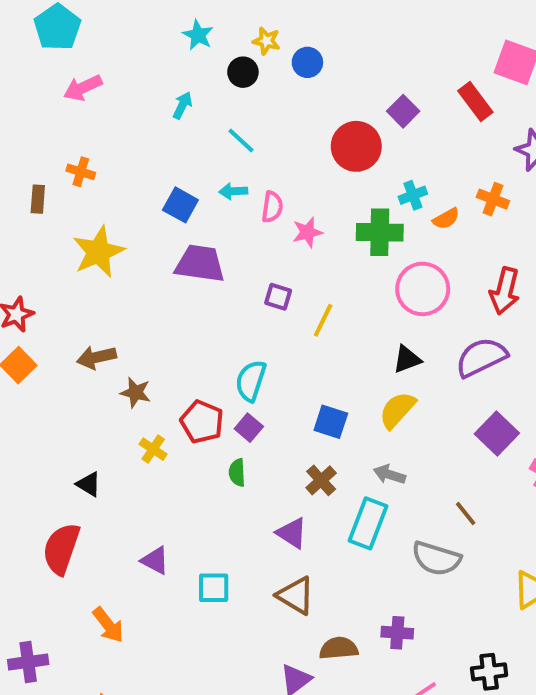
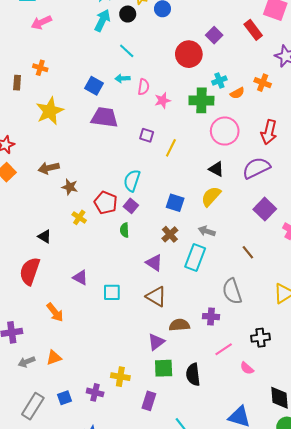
cyan arrow: (182, 105) -> (102, 20), moved, size x1.5
black triangle: (407, 359) -> (216, 169), turned 49
gray semicircle: (436, 558) -> (232, 291), moved, turned 55

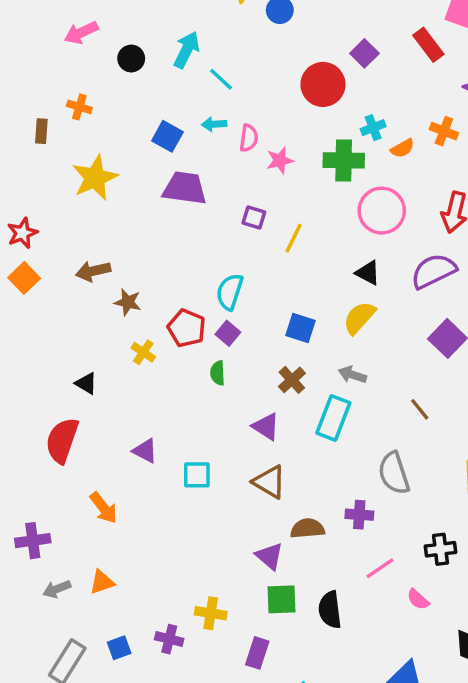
black circle: (128, 14) -> (131, 59), moved
cyan arrow: (102, 20) -> (186, 50), moved
purple triangle: (156, 342) -> (269, 556), turned -42

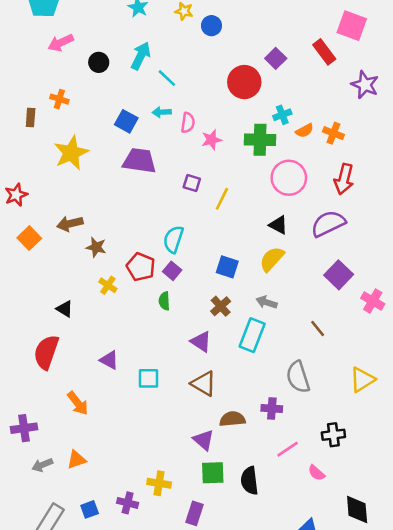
orange cross: (444, 131) -> (333, 133), moved
orange square: (24, 278) -> (29, 238), moved

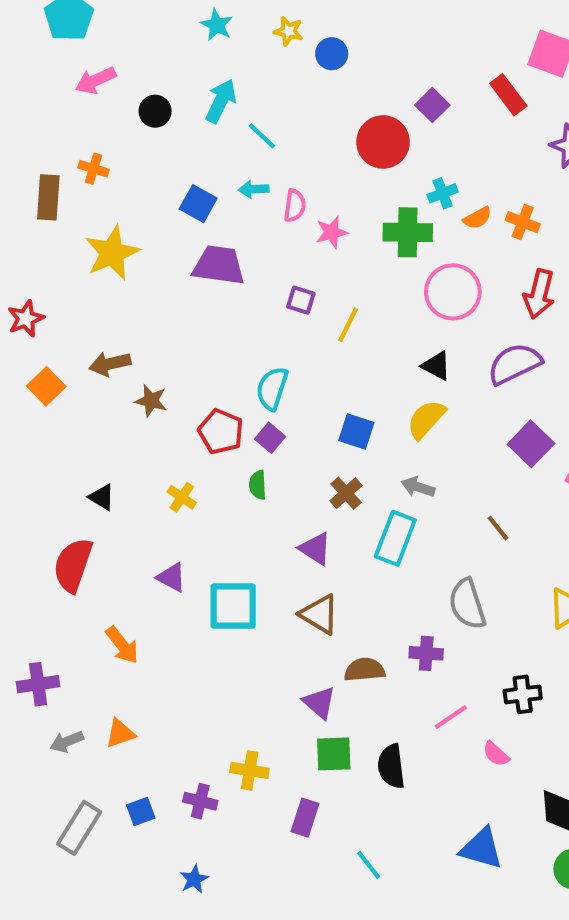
brown rectangle: (31, 117) -> (48, 197), size x1.5
yellow cross: (108, 285) -> (182, 497), moved
cyan square: (149, 378) -> (233, 606), size x1.5

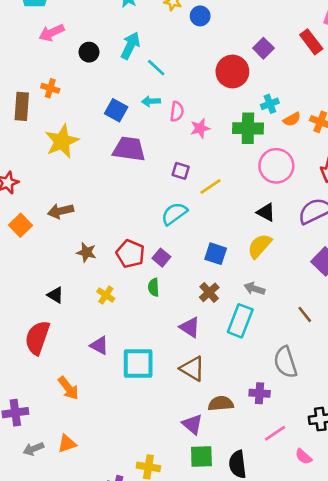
yellow line: (348, 325) -> (210, 186), turned 30
cyan semicircle: (272, 388) -> (174, 214), moved, turned 36
brown star: (151, 401) -> (86, 252), moved

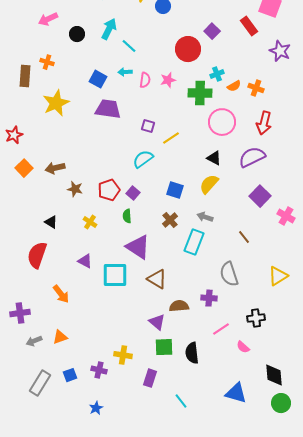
pink star: (200, 128) -> (168, 80), moved
brown arrow: (61, 211) -> (55, 168), moved
red pentagon: (130, 254) -> (109, 190), turned 30
purple triangle: (190, 327) -> (138, 247), moved, size x1.5

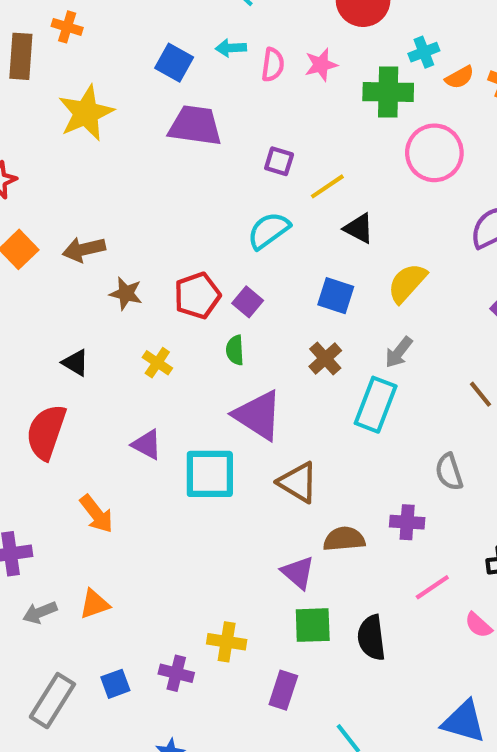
black triangle: (214, 158) -> (359, 228), moved
gray arrow: (205, 217) -> (399, 352), turned -70
gray semicircle: (229, 274) -> (449, 472), size x0.7

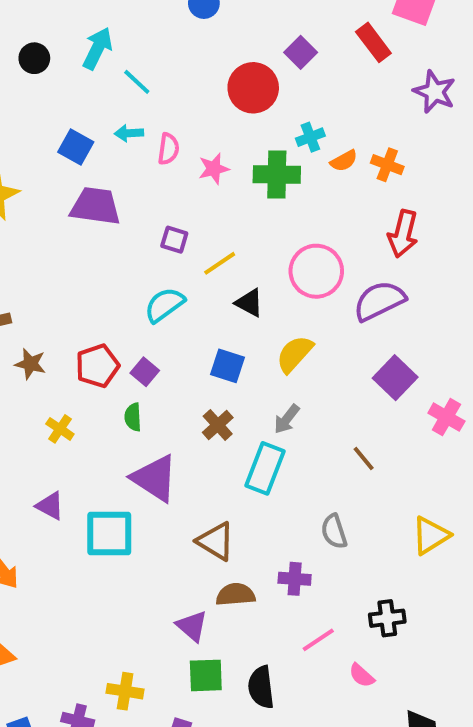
pink star: (321, 65) -> (214, 169), moved
pink circle: (434, 153) -> (316, 271), moved
brown triangle: (298, 482) -> (216, 541), moved

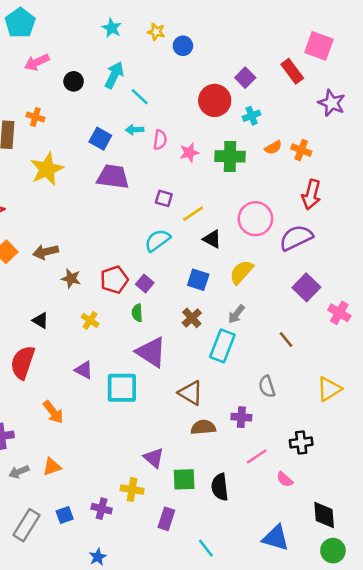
cyan cross: (310, 137) -> (252, 116), moved
purple triangle: (192, 626) -> (154, 458), moved

